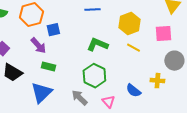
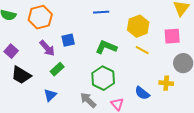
blue square: (53, 30) -> (68, 40), moved
green rectangle: (48, 67) -> (57, 69), turned -56
blue triangle: (41, 93) -> (50, 95), size x0.6

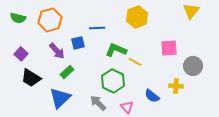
blue line: (101, 12) -> (97, 28), moved
yellow hexagon: (138, 26) -> (137, 17), moved
pink square: (172, 36) -> (169, 48), moved
yellow line: (142, 50) -> (135, 62), moved
blue triangle: (50, 95) -> (60, 98), size x1.6

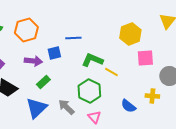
yellow hexagon: (137, 17) -> (130, 34), moved
purple arrow: (57, 51) -> (33, 61), turned -42
gray arrow: (98, 103) -> (66, 107), moved
pink triangle: (127, 107) -> (94, 117), moved

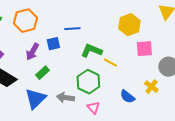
purple arrow: (33, 61) -> (32, 52), turned 114
yellow cross: (152, 96) -> (151, 87), turned 32
gray arrow: (66, 107) -> (65, 98), turned -36

